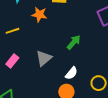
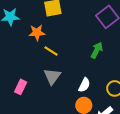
yellow line: (13, 31) -> (51, 51), moved, turned 64
green arrow: (74, 42) -> (97, 50), moved

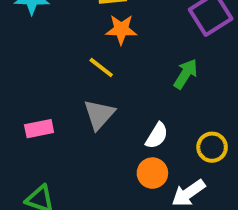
orange star: (37, 33) -> (121, 29), moved
pink rectangle: (21, 87) -> (39, 129), turned 48

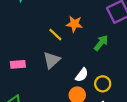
orange star: (121, 29) -> (74, 24), moved
yellow circle: (212, 147) -> (103, 84), moved

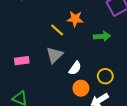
green arrow: (101, 43) -> (102, 36), turned 49
white semicircle: (82, 75) -> (75, 68), moved

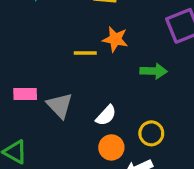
yellow line: (57, 30) -> (85, 53), turned -48
gray triangle: (54, 55) -> (60, 105), moved, turned -36

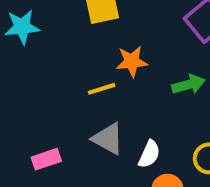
gray triangle: (60, 105) -> (108, 139), moved

